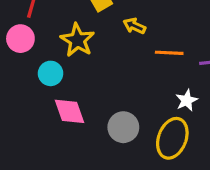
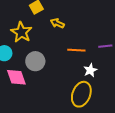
orange line: (169, 53) -> (76, 50), moved
gray circle: (123, 127) -> (35, 61), moved

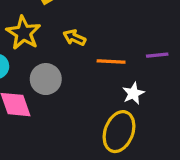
yellow arrow: (57, 23) -> (74, 38), moved

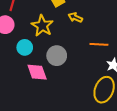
yellow arrow: (74, 38) -> (75, 17), moved

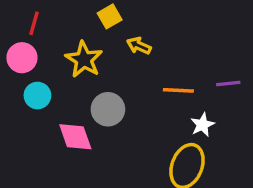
cyan circle: (25, 47) -> (37, 96), moved

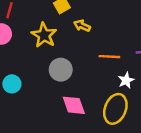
cyan circle: (37, 96) -> (12, 84), moved
pink diamond: (75, 137) -> (74, 105), moved

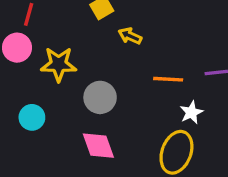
yellow star: (44, 35) -> (59, 64), moved, turned -30
pink diamond: (74, 105) -> (98, 146), moved

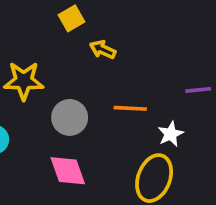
orange line: (168, 79) -> (130, 108), moved

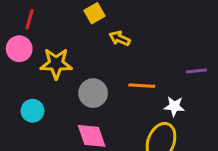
white star: (171, 134) -> (174, 106), turned 30

